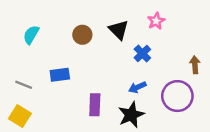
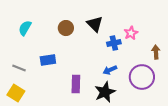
pink star: (156, 21) -> (131, 33), moved
blue cross: (142, 53) -> (114, 43), turned 32

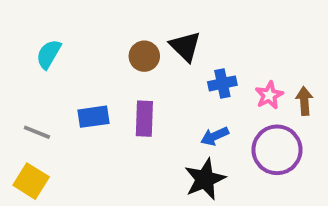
brown circle: (66, 28) -> (144, 56), moved
pink star: (131, 33) -> (269, 95), moved
purple rectangle: (76, 84) -> (144, 119), moved

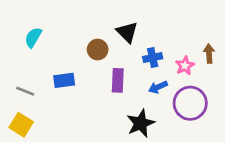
brown circle: (144, 56) -> (98, 50), moved
brown arrow: (304, 101) -> (209, 54), moved
purple rectangle: (144, 119) -> (118, 80), moved
blue arrow: (215, 136) -> (158, 87), moved

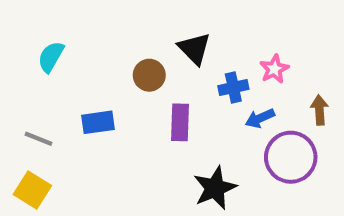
brown arrow: (209, 54) -> (319, 110), moved
pink star: (185, 66) -> (274, 69), moved
blue arrow: (158, 87) -> (260, 118), moved

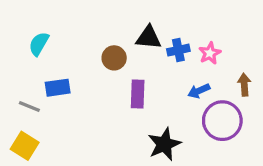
black triangle: (194, 49) -> (149, 38), turned -40
blue cross: (233, 87) -> (178, 50), moved
blue rectangle: (98, 122) -> (58, 88), moved

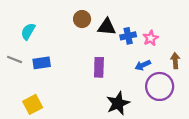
brown circle: (114, 58) -> (82, 19), moved
gray line: (29, 107) -> (15, 60), moved
yellow square: (25, 146) -> (33, 104), moved, turned 30

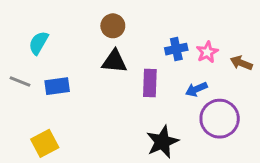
black triangle: (107, 27) -> (114, 61), moved
brown arrow: (175, 61) -> (241, 63), moved, turned -64
purple rectangle: (99, 67) -> (150, 83), moved

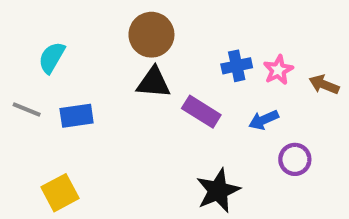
brown circle: (113, 26) -> (151, 35), size x1.4
purple rectangle: (150, 83) -> (201, 112), turned -60
purple circle: (220, 119) -> (295, 159), size x0.6

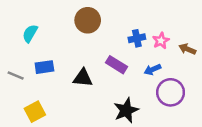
black triangle: (154, 82) -> (83, 78), moved
gray line: (27, 110) -> (16, 76), moved
purple circle: (295, 159) -> (171, 92), size x1.5

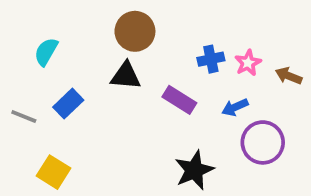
blue rectangle: (44, 67) -> (68, 104), turned -36
black triangle: (83, 78) -> (126, 76), moved
yellow square: (35, 112) -> (53, 172), turned -30

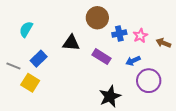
brown circle: (135, 31) -> (97, 18), moved
yellow square: (53, 172) -> (30, 83), moved

